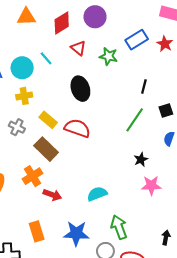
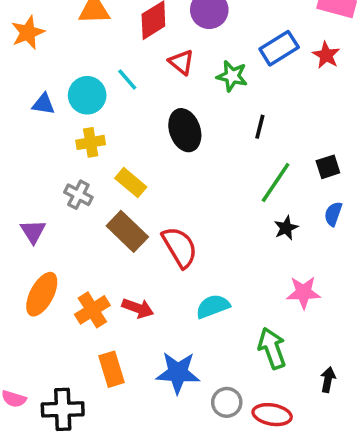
black line: (144, 87) -> (260, 127), moved
red semicircle: (77, 128) -> (180, 247), moved, turned 40
black star: (141, 159) -> (286, 228), moved
orange cross: (33, 176) -> (92, 310), moved
green arrow: (119, 227) -> (272, 348), moved

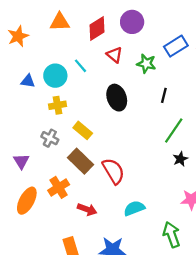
orange cross: (92, 310) -> (59, 187), moved

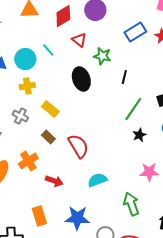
green star: (146, 64) -> (102, 56), moved
brown rectangle: (81, 161) -> (48, 137), size x0.6

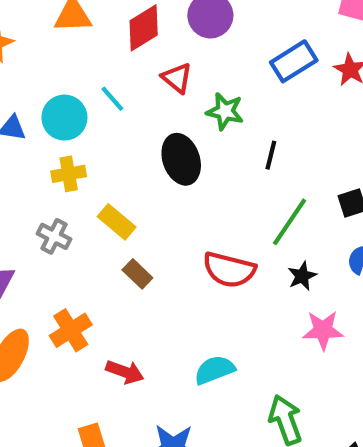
brown rectangle: (48, 137) -> (137, 274), moved
red semicircle: (78, 146) -> (229, 270), moved, turned 135
pink star: (149, 172) -> (323, 330), moved

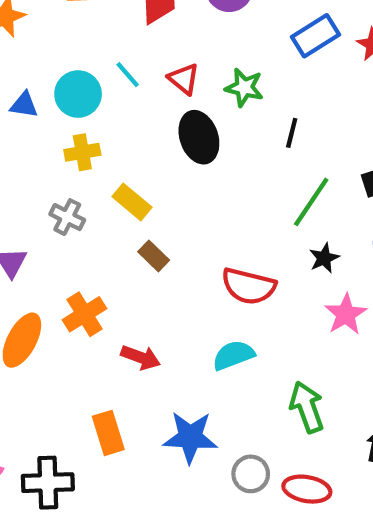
red triangle: (177, 78) -> (184, 79), moved
red semicircle: (229, 270) -> (249, 286), moved
pink star: (323, 330) -> (346, 314), turned -30

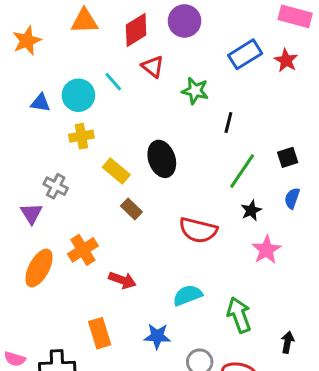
red triangle: (184, 79) -> (153, 66), moved
black ellipse: (199, 137) -> (162, 159), moved
gray cross: (67, 217) -> (56, 186), moved
cyan semicircle: (233, 355) -> (188, 295), moved
blue star: (190, 437) -> (157, 336), size x0.7

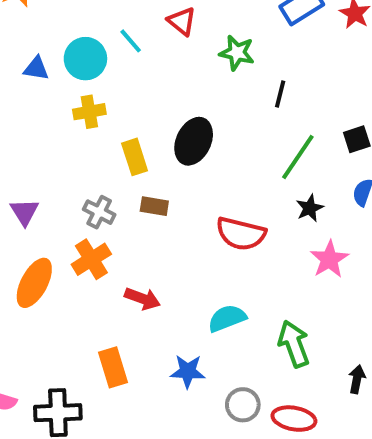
black ellipse: (162, 159) -> (194, 141), turned 44
yellow rectangle: (116, 171) -> (135, 157), turned 32
gray cross: (56, 186) -> (99, 212), moved
brown rectangle: (131, 209) -> (154, 206), turned -35

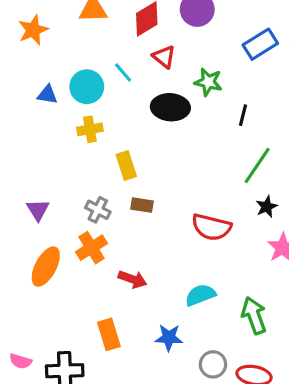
black ellipse: (194, 141) -> (170, 107), moved, turned 69

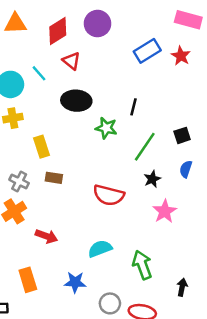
green star: (208, 82) -> (106, 128), moved

